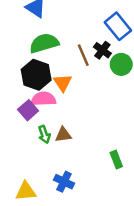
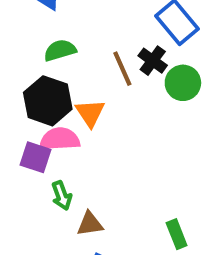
green semicircle: (44, 43) -> (60, 50), size x0.7
purple square: (28, 110) -> (36, 157), turned -30
brown triangle: (63, 135) -> (90, 224), moved

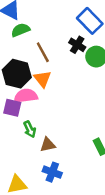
green semicircle: (60, 50) -> (21, 30), moved
brown line: (122, 69) -> (43, 52), moved

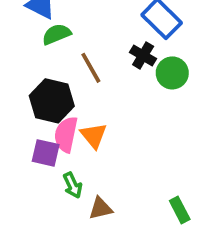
orange triangle: (43, 79) -> (94, 136), moved
pink semicircle: (26, 96) -> (66, 134), turned -70

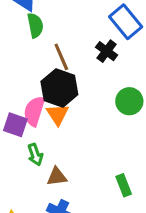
green semicircle: (56, 34) -> (35, 25), turned 95
green circle: (172, 73) -> (129, 101), moved
black hexagon: (52, 101) -> (59, 88), moved

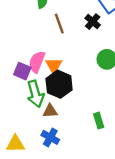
black hexagon: (59, 88) -> (59, 84), moved
green arrow: (35, 155) -> (35, 94), size x1.6

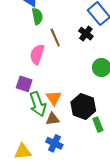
pink semicircle: (37, 62) -> (37, 54), moved
orange triangle: (54, 65) -> (54, 98), moved
black hexagon: (59, 84) -> (83, 107), moved

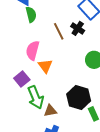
brown line: (55, 38) -> (59, 31), moved
purple square: (24, 84) -> (22, 79), turned 35
orange triangle: (54, 98) -> (45, 66), moved

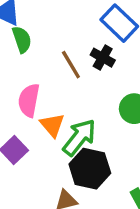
green arrow: (36, 97) -> (79, 137), moved, turned -115
black hexagon: (79, 97) -> (90, 169), moved

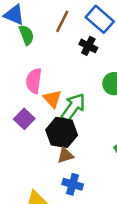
brown line: (71, 65) -> (62, 21), moved, turned 60
black hexagon: (90, 169) -> (62, 132), moved

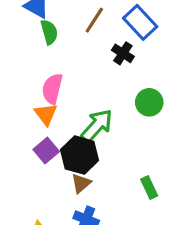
orange triangle: (52, 99) -> (46, 114), moved
purple square: (24, 119) -> (46, 151), moved
brown triangle: (65, 155) -> (81, 183), turned -30

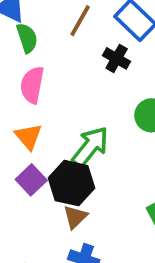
pink semicircle: (52, 89) -> (32, 85), moved

